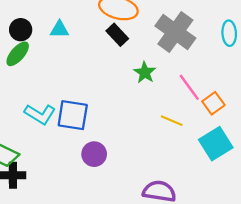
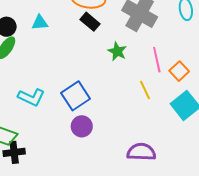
pink line: (189, 87) -> (157, 60), turned 30
blue square: (73, 115) -> (76, 96), moved, turned -36
yellow line: (172, 121) -> (145, 90), turned 48

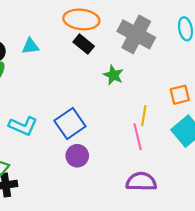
pink line: (157, 60) -> (138, 137), moved
orange square: (179, 71) -> (180, 95), turned 30
yellow line: (145, 90) -> (144, 116), turned 36

